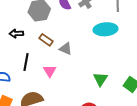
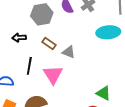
pink triangle: (50, 71) -> (53, 75), size x1.5
green triangle: (100, 79) -> (103, 93), moved, turned -35

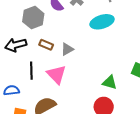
black arrow: (19, 38) -> (16, 45), size x1.5
gray triangle: (69, 52) -> (67, 49), turned -40

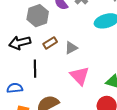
brown rectangle: (46, 45) -> (50, 43), turned -56
pink triangle: (56, 74) -> (80, 76), moved

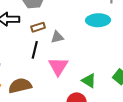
black line: (35, 69) -> (35, 50), moved

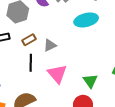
green triangle: (89, 81) -> (90, 81), turned 35

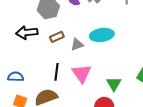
cyan ellipse: (86, 20) -> (102, 35), moved
black line: (31, 63) -> (57, 72), moved

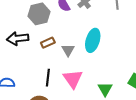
cyan ellipse: (102, 35) -> (93, 40), turned -65
gray triangle: (77, 44) -> (68, 50), turned -40

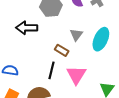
brown rectangle: (48, 43) -> (62, 50), moved, turned 48
gray triangle: (68, 50) -> (76, 35), moved

